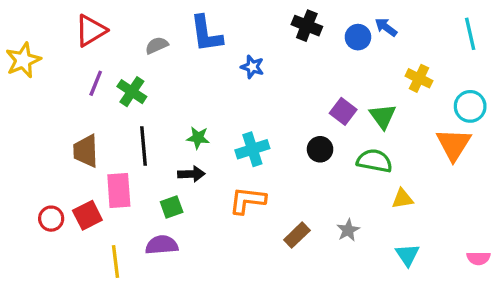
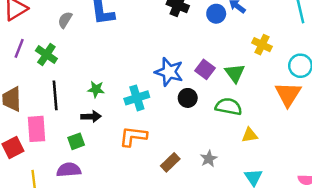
gray semicircle: (157, 45) -> (65, 20), turned -35
blue star: (252, 67) -> (169, 72), moved, size x1.6

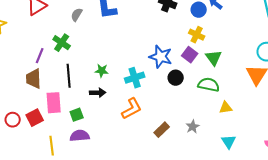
yellow cross: (262, 45) -> (197, 35), moved
purple line: (19, 48) -> (40, 56), moved
orange L-shape: (133, 136) -> (132, 109), turned 145
green square: (76, 141) -> (77, 115), moved

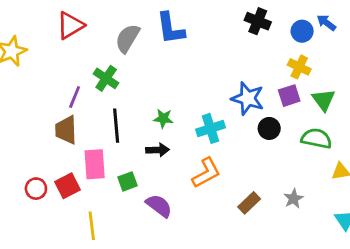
gray semicircle: (77, 15) -> (128, 38), size x1.5
purple square: (190, 55) -> (289, 96), turned 35
purple semicircle: (80, 136) -> (159, 206), moved, turned 42

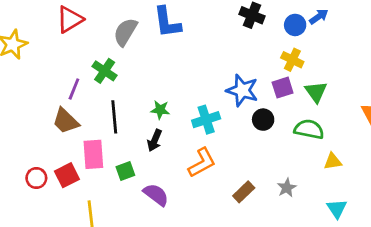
blue arrow: (326, 23) -> (319, 17), turned 108
brown trapezoid: (66, 130) -> (66, 121), turned -44
black arrow: (158, 150) -> (155, 140), turned 115

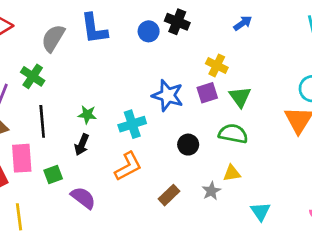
blue circle: (295, 25) -> (149, 31), moved
black circle: (263, 120) -> (188, 145), moved
yellow triangle: (333, 161) -> (232, 173), moved

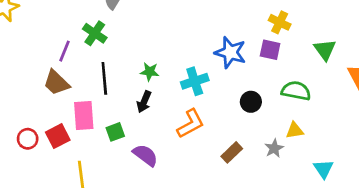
purple square: (207, 93) -> (270, 50), turned 30
green triangle: (240, 97) -> (325, 50), moved

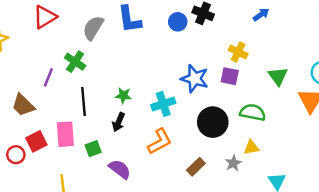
brown trapezoid: (56, 83) -> (23, 105), moved
black circle: (251, 102) -> (213, 122), size x1.6
red square: (58, 136) -> (36, 141), moved

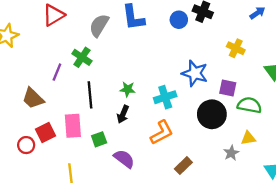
purple square: (230, 76) -> (228, 88), moved
brown rectangle: (196, 167) -> (183, 166), moved

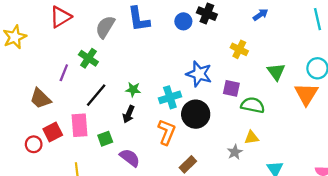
black line: (90, 95) -> (96, 95), turned 45
black circle: (212, 114) -> (196, 114), moved
orange L-shape: (162, 133) -> (167, 132), turned -40

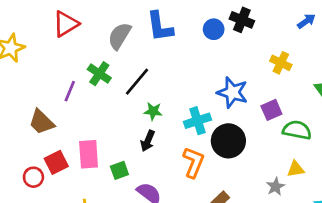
purple square: (231, 88) -> (271, 110), turned -36
black line: (96, 95) -> (137, 82), moved

